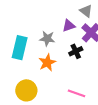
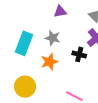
purple triangle: (69, 26) -> (60, 12), moved
black cross: (76, 51) -> (79, 54), turned 32

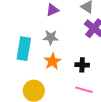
black cross: (79, 54) -> (82, 65), moved

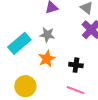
cyan rectangle: (24, 49) -> (19, 43), turned 35

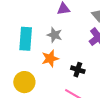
cyan rectangle: (19, 43) -> (26, 39), turned -55

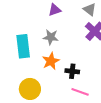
black cross: (78, 70) -> (72, 71), moved

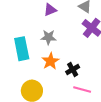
black cross: (72, 71) -> (73, 70), turned -32

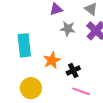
gray star: (48, 37) -> (68, 29), moved

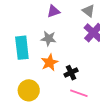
gray star: (68, 29) -> (49, 39), moved

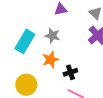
cyan rectangle: (22, 48) -> (25, 41), turned 30

